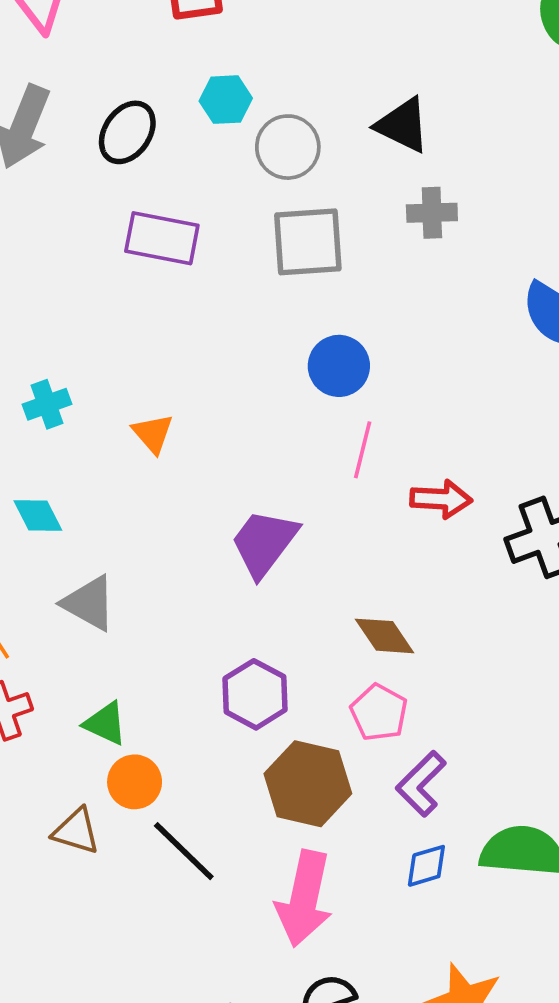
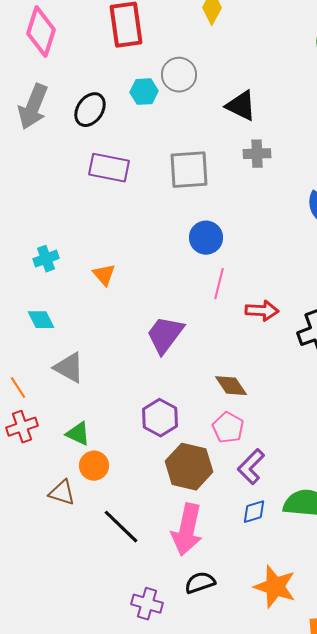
gray circle: (288, 147) -> (179, 75), moved
black line: (184, 851) -> (121, 527), moved

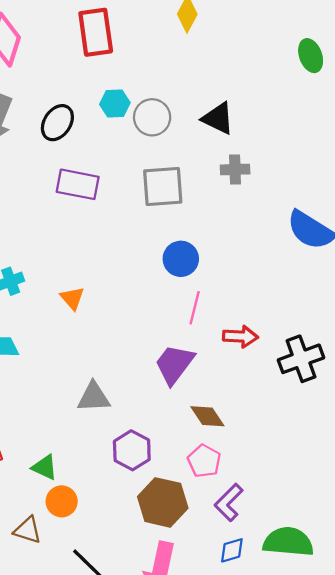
gray circle: (179, 75) -> (152, 117), moved
purple trapezoid: (165, 335) -> (174, 364), moved
gray triangle: (69, 368) -> (94, 397), moved, turned -32

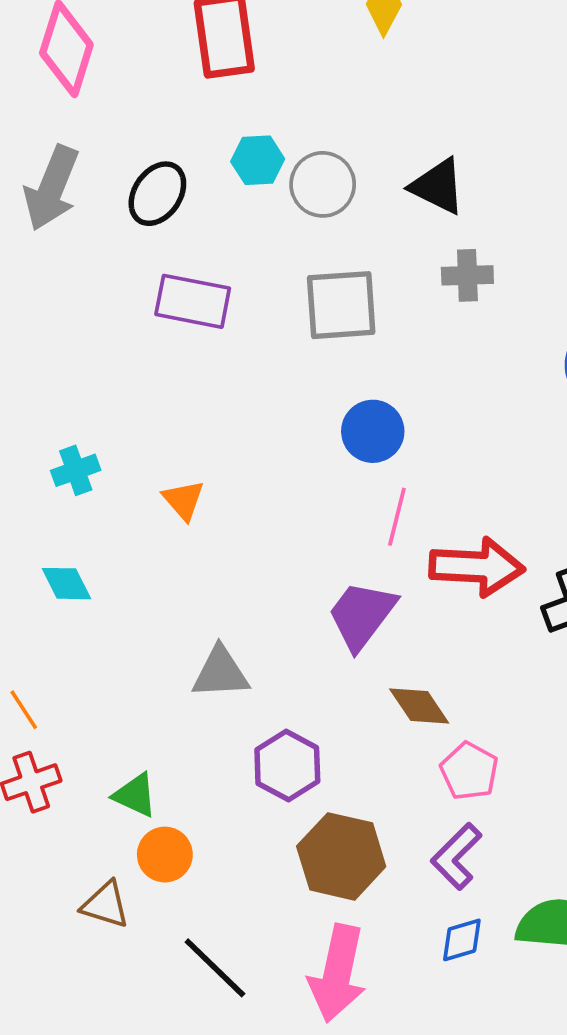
red arrow: (240, 336) -> (477, 567), size x1.5
pink pentagon: (204, 461) -> (469, 771), moved

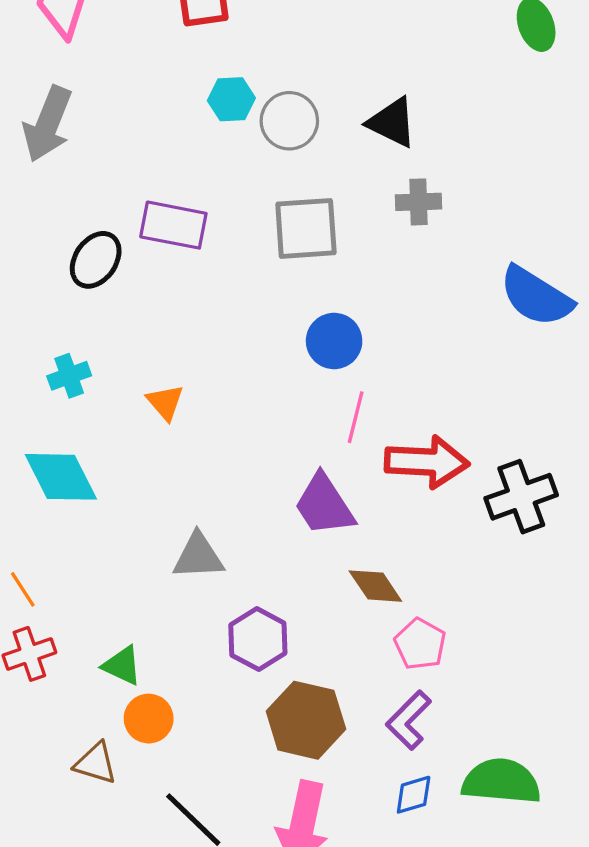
black ellipse: (157, 194) -> (96, 260), moved
cyan diamond: (66, 584) -> (61, 477), size x1.6
purple trapezoid: (362, 615) -> (324, 505), turned -70

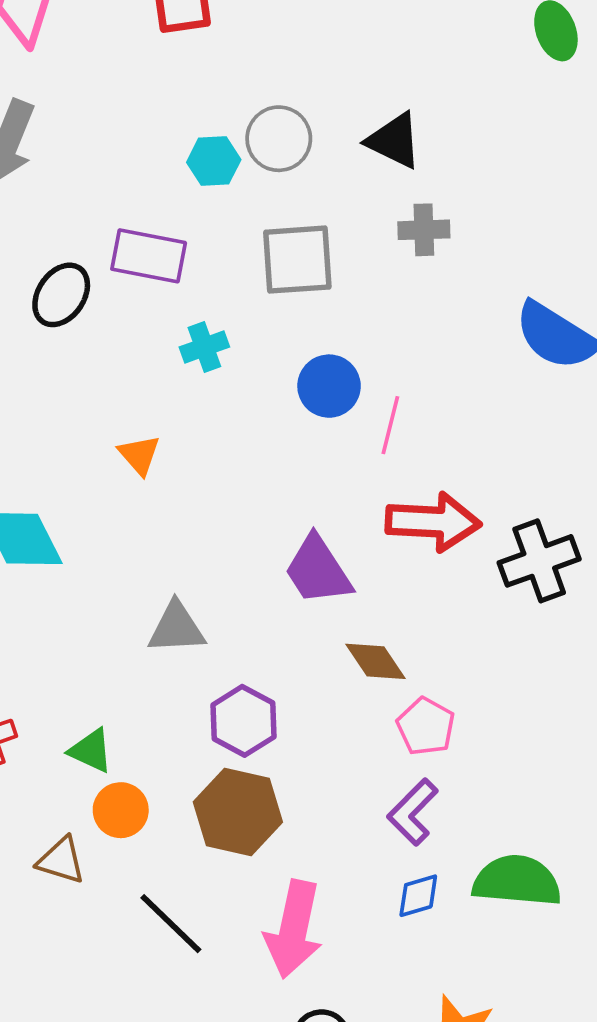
cyan hexagon: (231, 99) -> (214, 161), moved
cyan cross: (69, 376) -> (204, 347), moved
pink line: (356, 417) -> (390, 425), moved
brown hexagon: (306, 720) -> (238, 812), moved

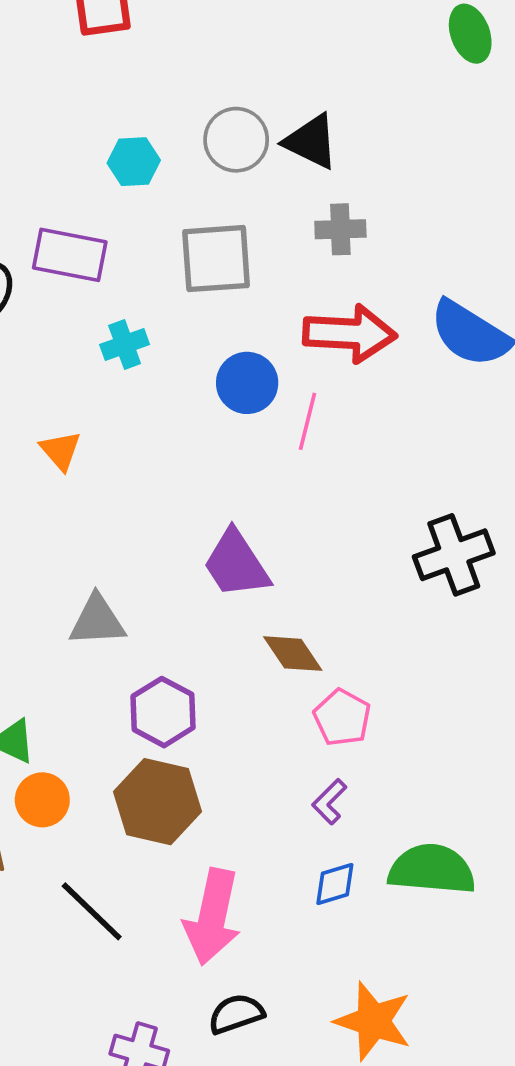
gray circle: (279, 139) -> (236, 140), moved
red arrow: (433, 522) -> (350, 334), moved
purple L-shape: (413, 812) -> (329, 802), size x0.7

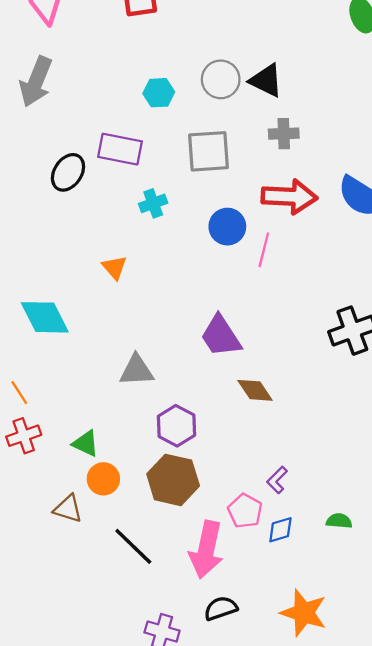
pink pentagon: (342, 718) -> (245, 511), moved
green semicircle: (432, 869) -> (339, 521), size x0.5

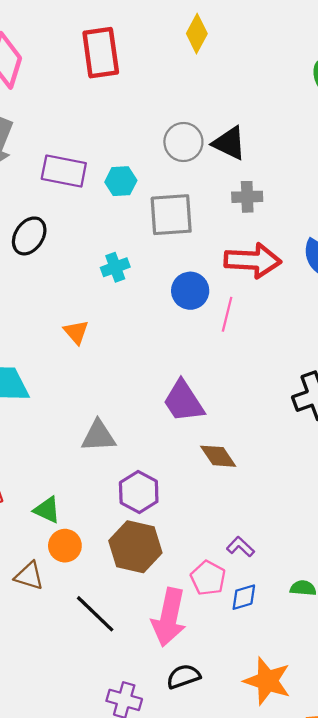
cyan hexagon: (159, 93) -> (121, 181), moved
purple rectangle: (120, 149) -> (64, 171), moved
purple L-shape: (277, 480) -> (240, 547), turned 88

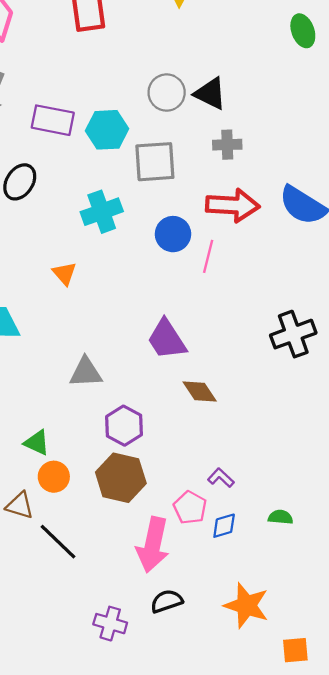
cyan hexagon: (121, 181) -> (107, 130), size x1.4
cyan cross: (115, 267) -> (102, 212), size x1.5
black line: (95, 614) -> (58, 542), moved

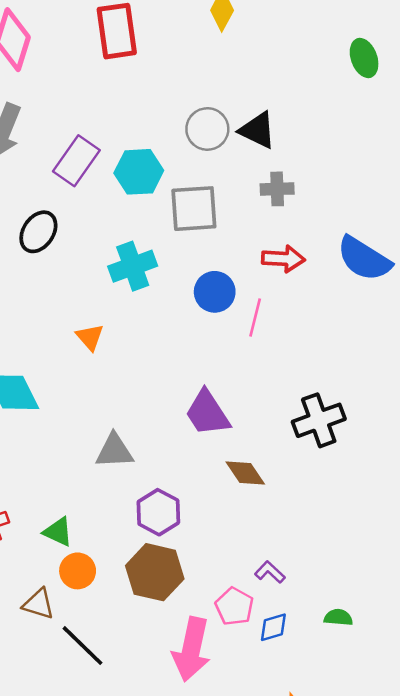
purple rectangle: (53, 120) -> (76, 161), turned -66
red arrow: (233, 205) -> (283, 259), size x0.7
black cross: (293, 334) -> (319, 420), moved

